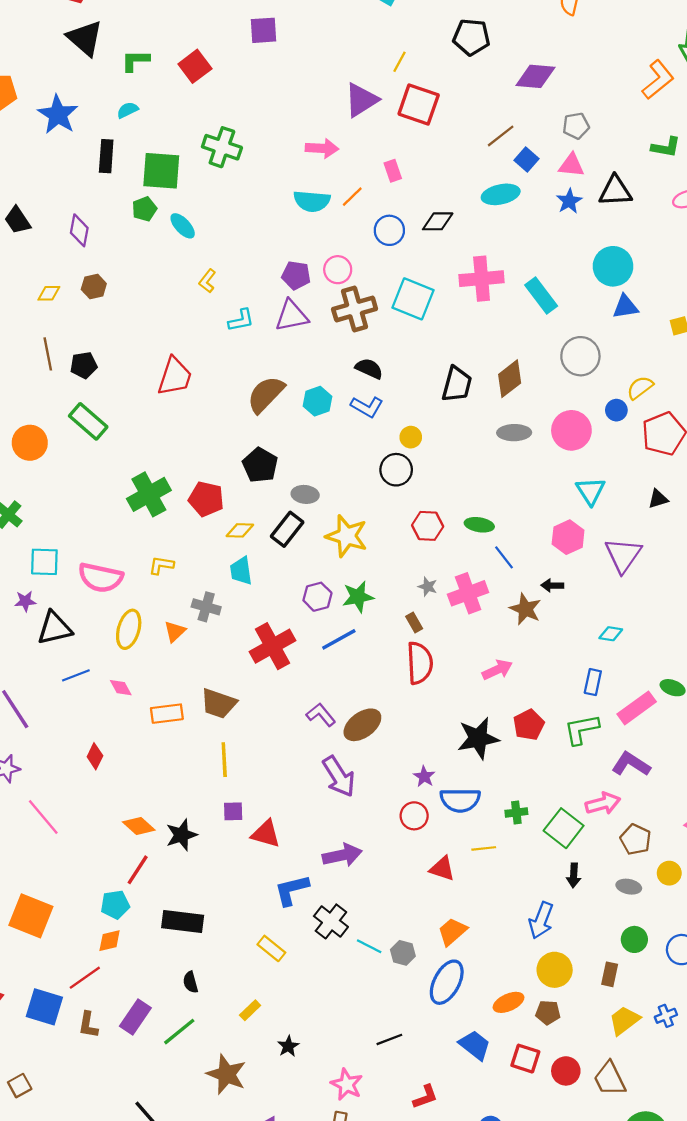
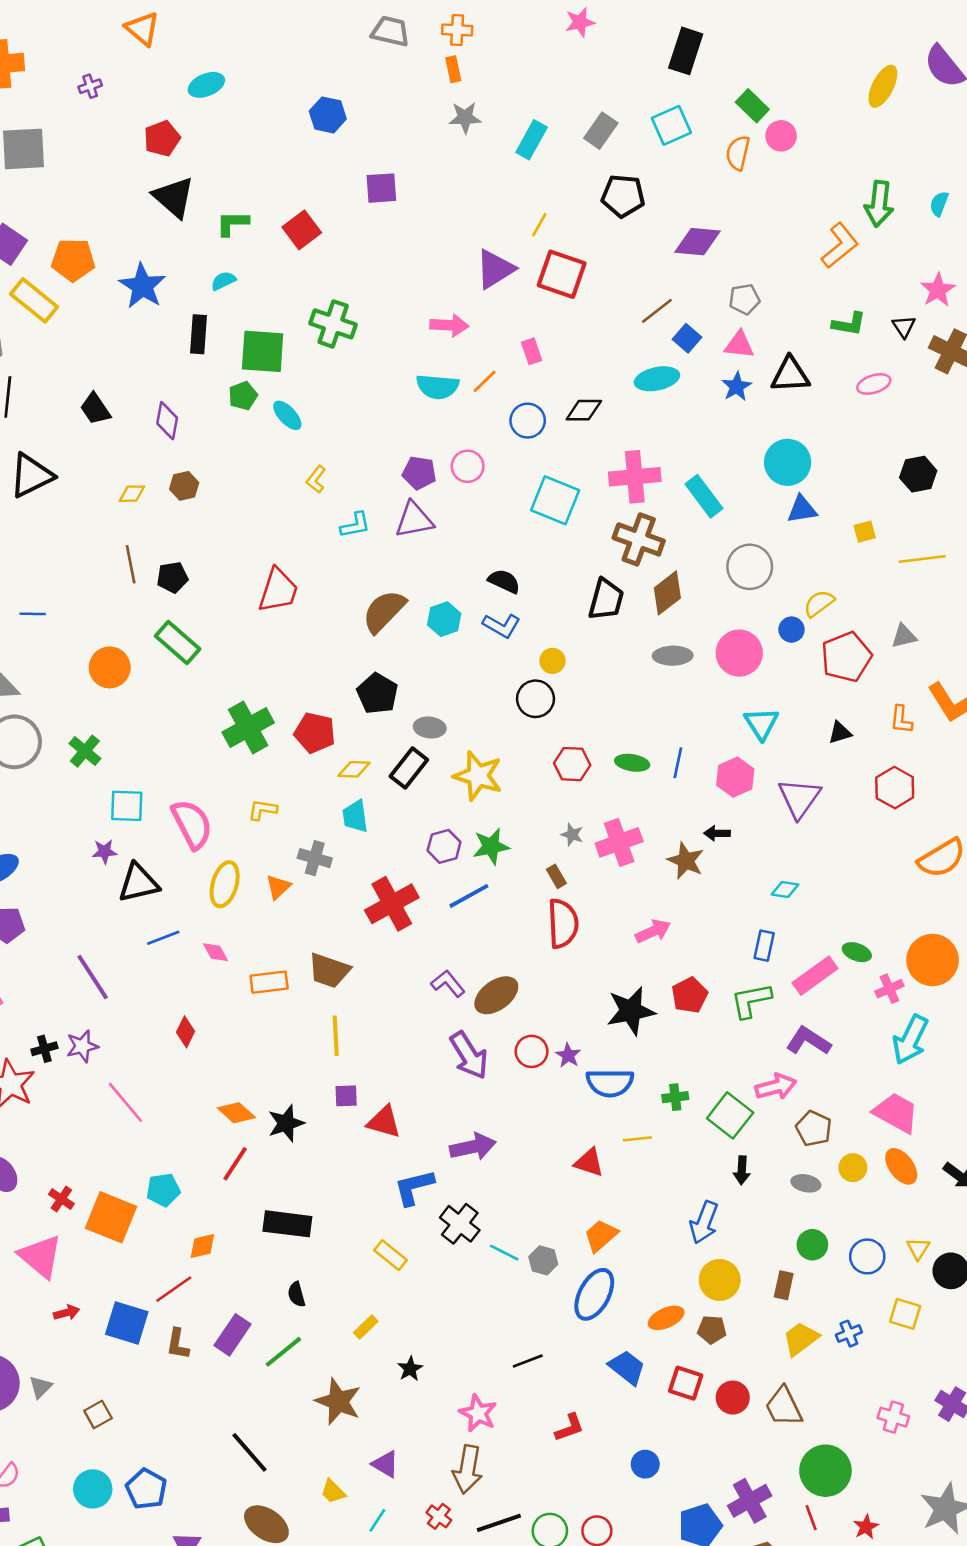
brown cross: (355, 309) -> (639, 539), moved, turned 36
blue line: (504, 557) -> (678, 763), moved, turned 50
pink semicircle: (101, 578) -> (192, 824), turned -129
red circle: (414, 816) -> (532, 1051), moved
cyan pentagon: (115, 905) -> (163, 1190), moved

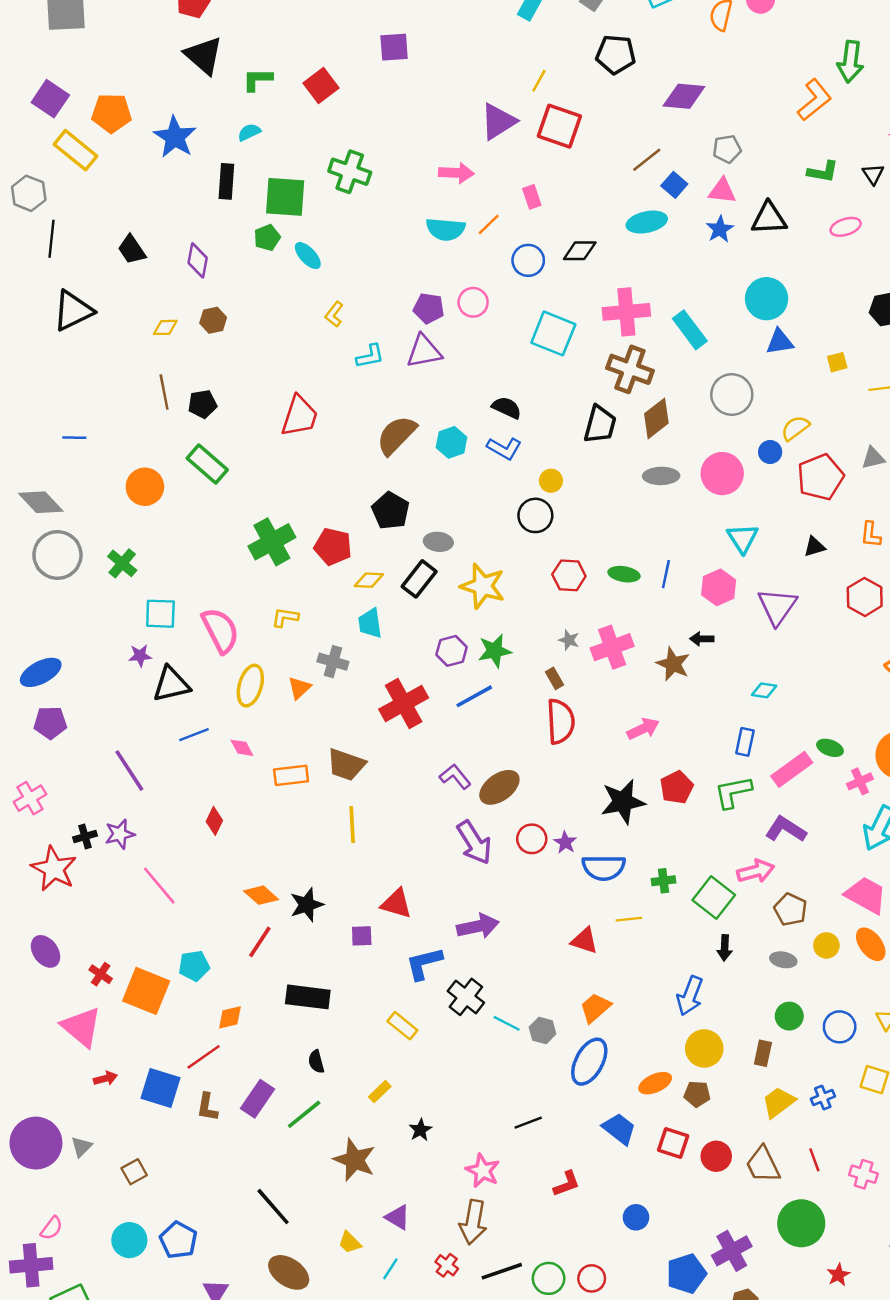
purple square: (346, 1096) -> (362, 936), moved
red line: (811, 1518) -> (814, 1160), moved

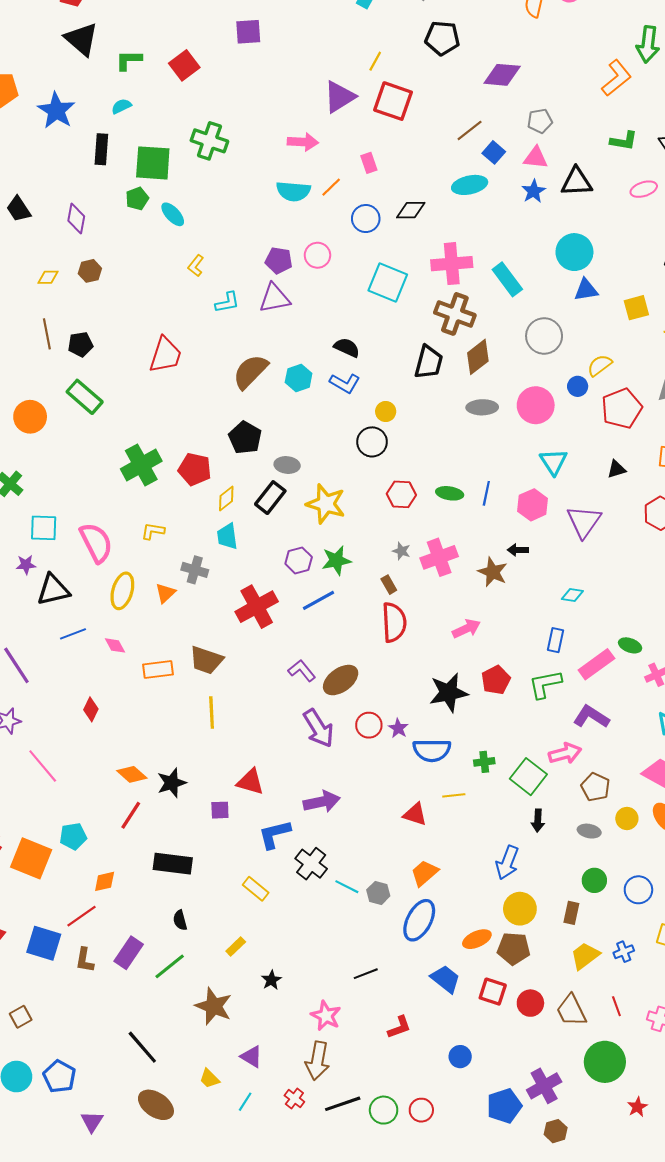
yellow square: (837, 362) -> (636, 308), size x1.4
yellow diamond: (369, 580) -> (226, 499), turned -40
brown pentagon: (697, 1094) -> (514, 949), size x1.4

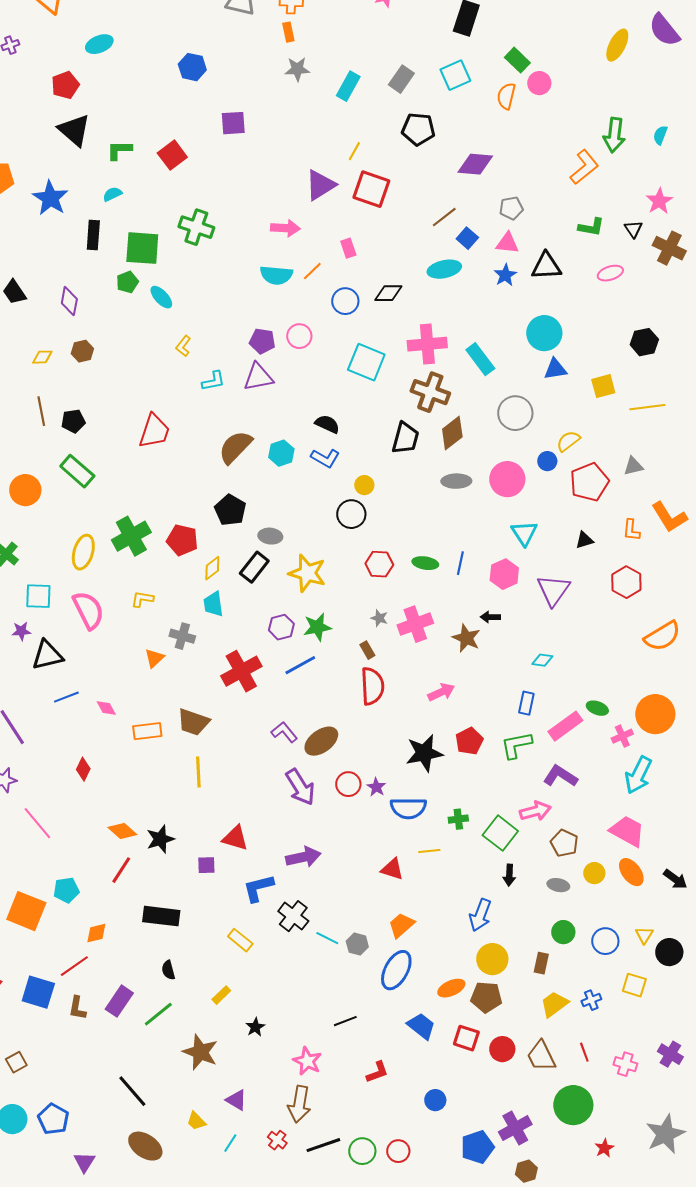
yellow ellipse: (122, 591) -> (83, 552), moved

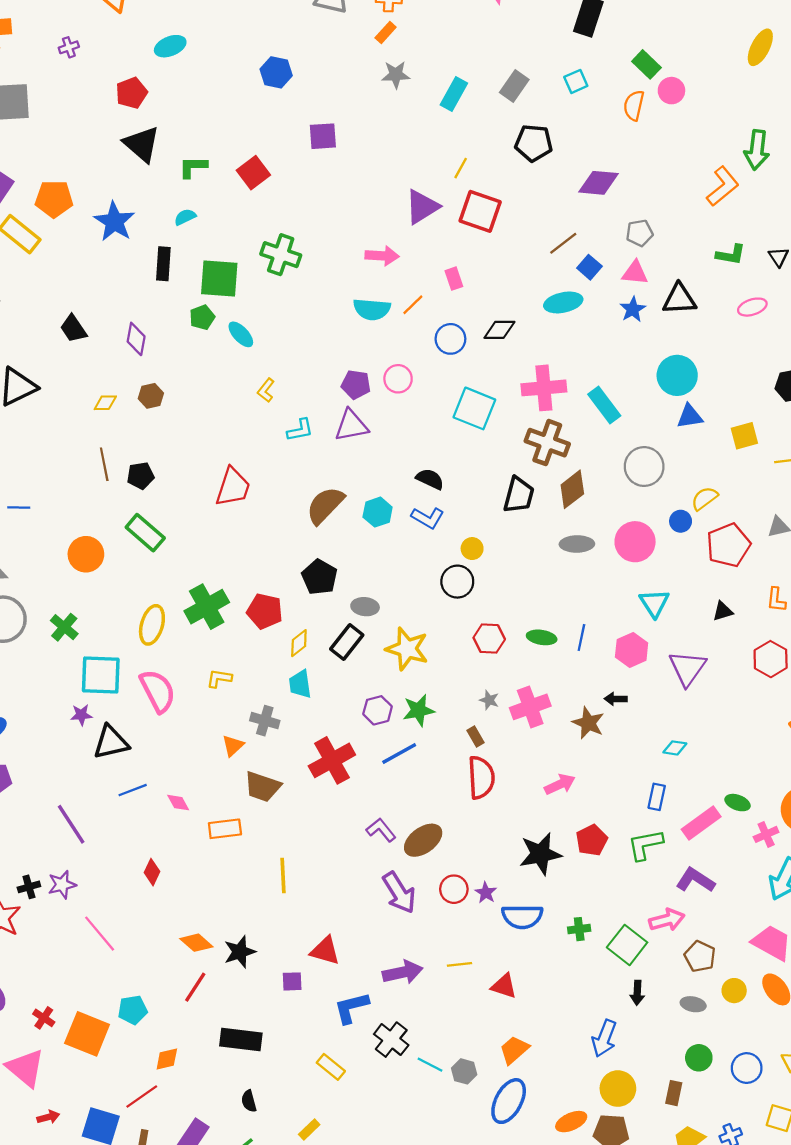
orange rectangle: (288, 32) -> (386, 32), turned 54
cyan square: (455, 75) -> (576, 81), size x0.7
cyan square: (38, 596) -> (101, 675), size x1.4
brown trapezoid: (193, 722) -> (262, 787), moved
yellow line: (429, 851) -> (460, 964), moved

